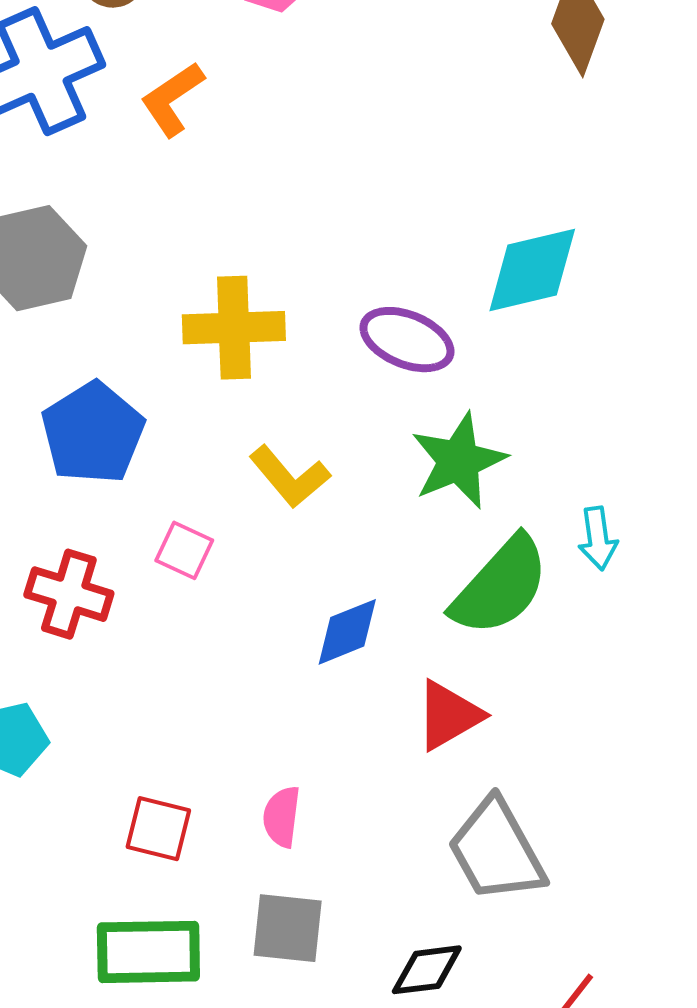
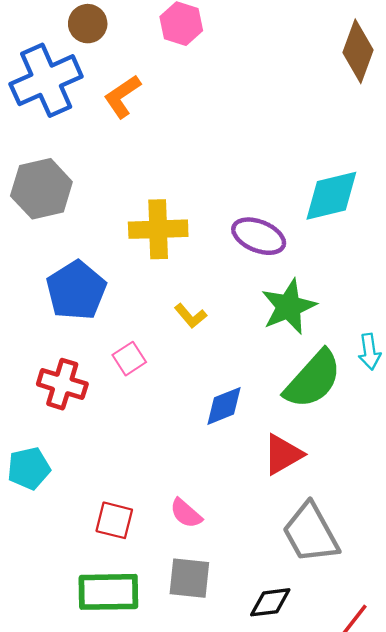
yellow L-shape: (290, 477) -> (190, 316), size x0.7
pink square: (184, 550) -> (129, 359), turned 32
pink semicircle: (282, 817) -> (186, 513), turned -56

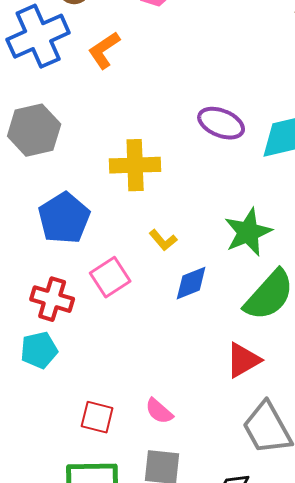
purple ellipse: (259, 236) -> (221, 123), moved
pink square: (129, 359) -> (110, 277), size x1.4
blue diamond: (224, 406) -> (191, 283), moved
cyan pentagon: (29, 468) -> (39, 350), moved

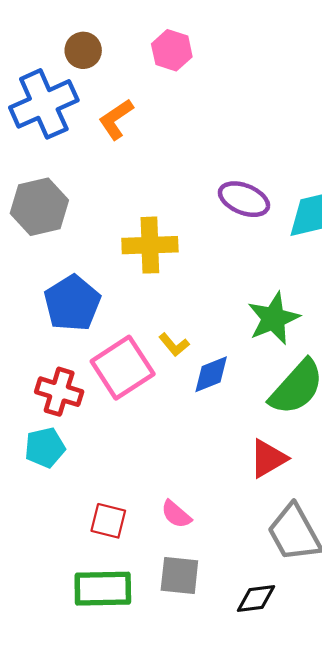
yellow L-shape: (163, 240) -> (174, 345), moved
pink square: (110, 277) -> (123, 368), size x1.4

